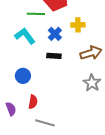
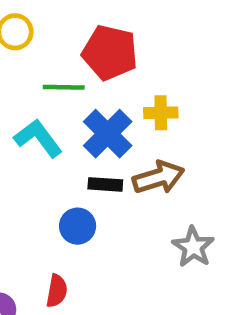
blue cross: (55, 34) -> (108, 134), size x1.5
brown arrow: (91, 53) -> (158, 178), moved
blue circle: (23, 76) -> (78, 226), moved

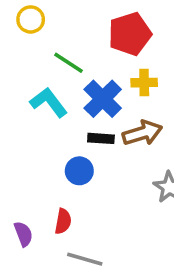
red pentagon: (110, 53) -> (130, 34), moved, turned -30
green line: (64, 87) -> (68, 63), turned 32

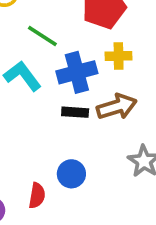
blue cross: (103, 99) -> (77, 72), turned 30
blue circle: (79, 171) -> (71, 174), moved

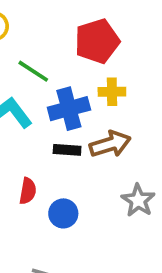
red semicircle: (37, 196) -> (28, 191), moved

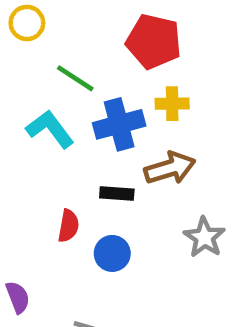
red pentagon: (97, 41) -> (154, 41), turned 30
black rectangle: (67, 150) -> (117, 194), moved

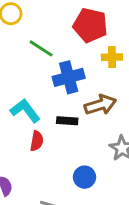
yellow cross: (172, 104) -> (112, 57), moved
cyan L-shape: (50, 129) -> (25, 111), moved
blue circle: (112, 253) -> (84, 177), moved

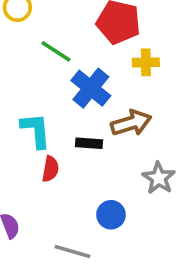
blue cross: (69, 77) -> (91, 88), turned -36
cyan L-shape: (25, 111) -> (36, 130), turned 32

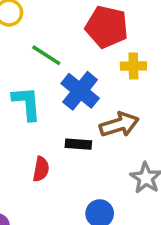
cyan L-shape: (36, 130) -> (27, 103), moved

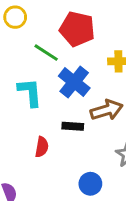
red pentagon: (107, 27) -> (77, 29), moved

